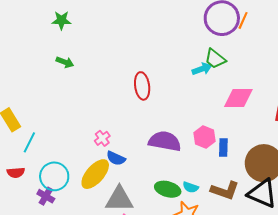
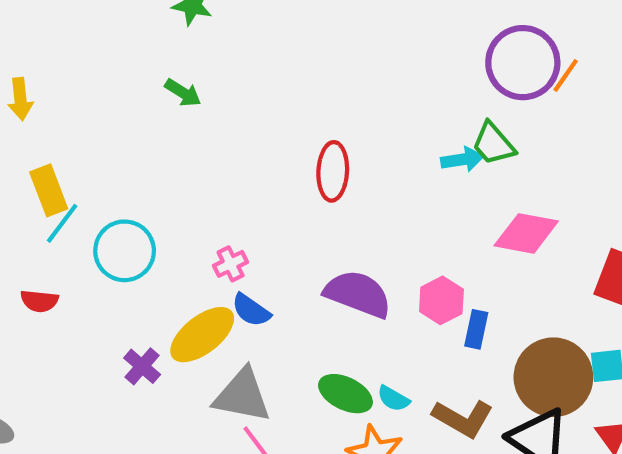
cyan line: (29, 142) -> (62, 223), moved
cyan circle: (54, 176) -> (125, 251), moved
purple cross: (46, 196) -> (142, 366), moved

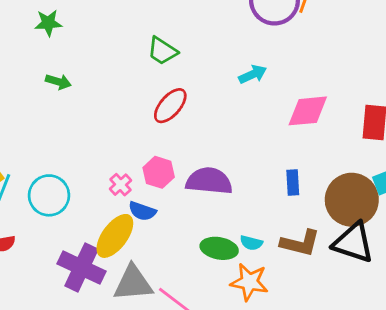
green trapezoid: (493, 144) -> (162, 51), moved
red ellipse: (333, 171) -> (170, 106), turned 54
pink hexagon: (441, 300) -> (159, 172), moved
purple cross: (142, 366) -> (81, 268), size x1.8
gray triangle: (242, 396) -> (133, 283), moved

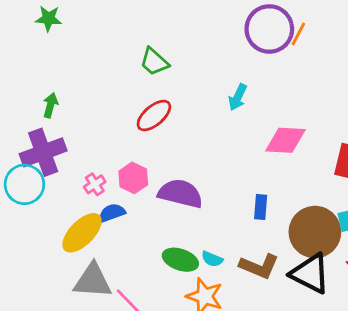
cyan arrow: (253, 74) -> (238, 97), turned 132
green arrow: (58, 82) -> (50, 105), moved, turned -100
blue semicircle: (142, 211) -> (112, 213), turned 132
purple cross: (81, 268) -> (43, 152), moved, turned 36

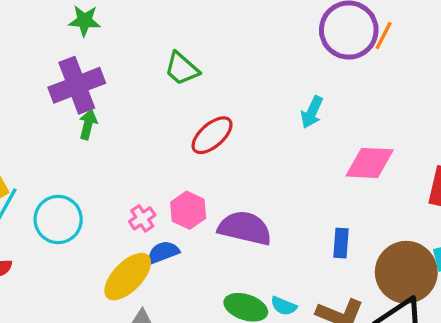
green trapezoid: (154, 62) -> (182, 69), moved
purple cross: (43, 152) -> (77, 85), moved

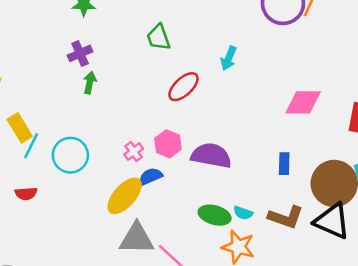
green trapezoid: (182, 69) -> (159, 37), turned 32
purple cross: (77, 85) -> (80, 53), size x0.6
cyan arrow: (312, 112) -> (229, 58), moved

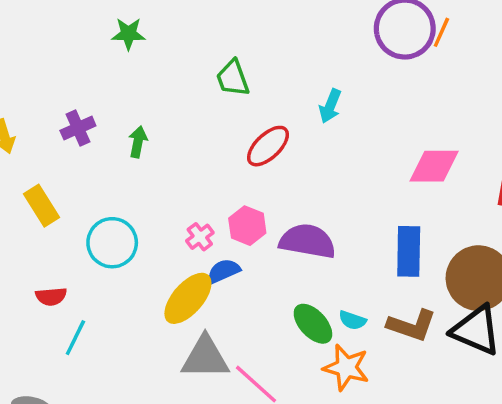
purple cross: (80, 53) -> (78, 128), moved
cyan line: (31, 146) -> (75, 338), moved
blue rectangle: (284, 164) -> (409, 251), size x1.6
green ellipse: (215, 215) -> (313, 324), turned 32

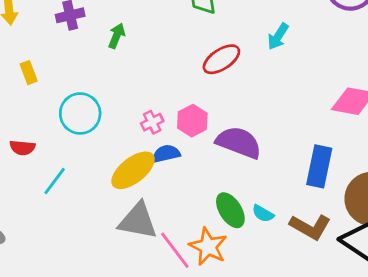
yellow rectangle: (41, 206) -> (29, 73), size x0.7
cyan line: (75, 338) -> (55, 181), moved
orange star: (346, 368) -> (208, 247), moved

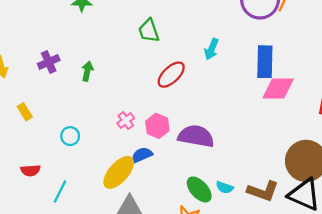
cyan circle: (80, 113) -> (70, 136), size x0.6
pink cross: (152, 122) -> (126, 121), moved
blue rectangle: (319, 166) -> (265, 62), moved

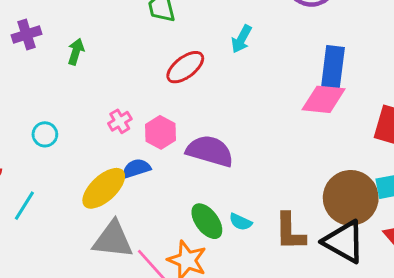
blue rectangle: (265, 62) -> (333, 67), moved
brown L-shape: (263, 191) -> (290, 232), turned 64

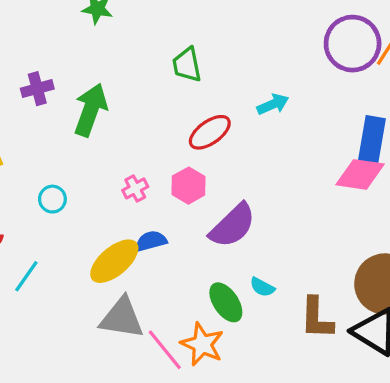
cyan arrow: (241, 39) -> (273, 104), turned -144
green arrow: (76, 52) -> (91, 110), size x1.8
pink hexagon: (160, 132) -> (189, 186), moved
purple semicircle: (210, 151) -> (233, 226), turned 117
cyan semicircle: (241, 222) -> (262, 287), moved

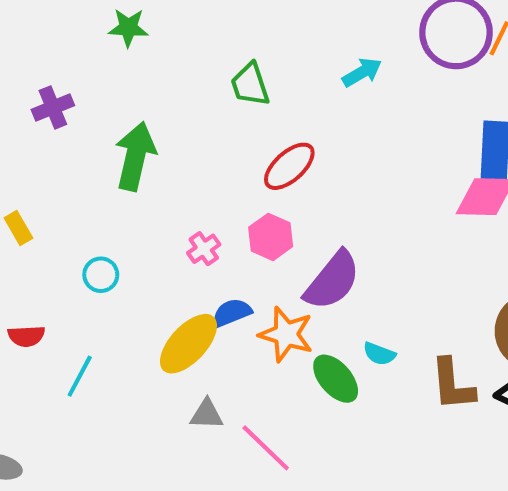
purple cross: (37, 89) -> (53, 107), moved
cyan arrow: (273, 104) -> (362, 72), moved
gray triangle: (122, 318) -> (207, 414), size x0.6
orange star: (202, 344) -> (286, 334), moved

